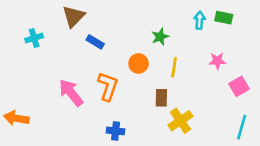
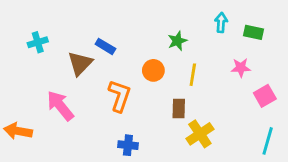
brown triangle: (74, 16) -> (80, 63), moved
green rectangle: (224, 18) -> (253, 32), moved
pink arrow: (71, 93) -> (60, 106), moved

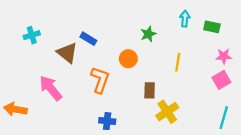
brown triangle: (80, 63) -> (67, 53), turned -35
pink star: (241, 68) -> (224, 56), moved
yellow line: (193, 75) -> (178, 62), moved

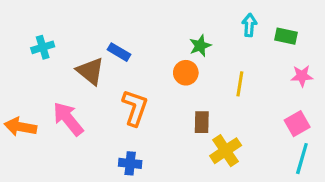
orange circle: (128, 59) -> (186, 73), moved
pink square: (221, 80) -> (297, 124), moved
orange arrow: (15, 109) -> (20, 127), moved
blue cross: (107, 121) -> (130, 163), moved

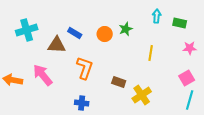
cyan cross: (43, 47) -> (27, 30), size x1.5
brown triangle: (90, 71) -> (57, 45), turned -36
orange circle: (186, 73) -> (105, 34), moved
brown rectangle: (202, 122) -> (119, 82), moved, turned -72

